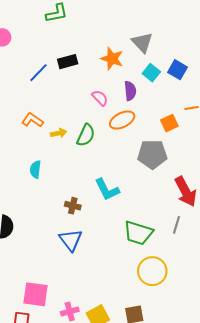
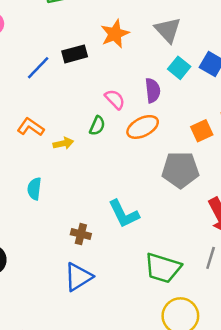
orange star: (112, 59) -> (115, 34), moved, turned 30
green semicircle: (86, 135) -> (97, 126), moved, size x0.7
blue triangle: (71, 240) -> (78, 277), turned 35

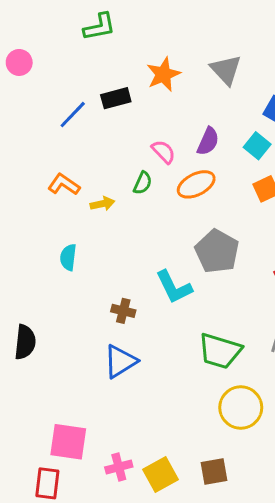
cyan square: (179, 68) -> (257, 146), moved
purple semicircle: (153, 90) -> (208, 141), turned 30
gray pentagon: (180, 170) -> (217, 251), moved, turned 30

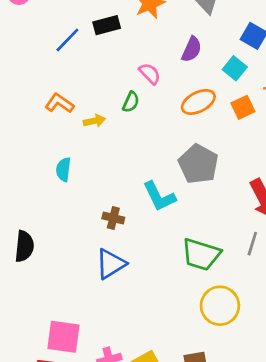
purple semicircle: (208, 141) -> (192, 49), moved
orange ellipse: (196, 184) -> (198, 102), moved

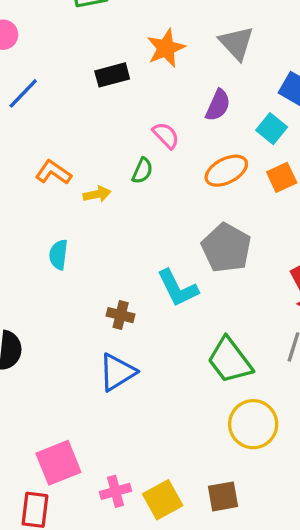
blue line: (67, 40) -> (23, 93), moved
green trapezoid: (201, 254) -> (230, 360), turned 36
pink square: (63, 337) -> (58, 463), turned -30

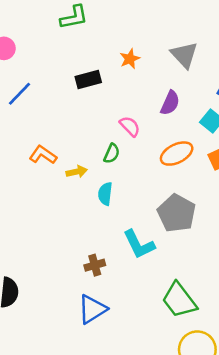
orange star: (166, 48) -> (130, 59), size x0.7
cyan semicircle: (58, 255) -> (105, 194), moved
brown cross: (121, 315) -> (95, 265), turned -30

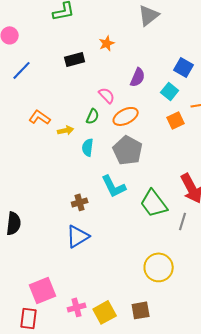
gray triangle: (184, 55) -> (149, 15), moved, turned 35
orange ellipse: (177, 154) -> (126, 116), moved
gray pentagon: (177, 213) -> (128, 150), moved
green trapezoid: (179, 300) -> (154, 203), moved

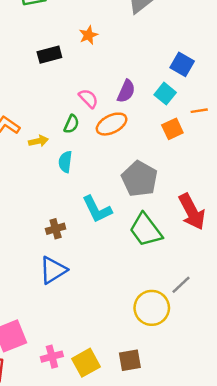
purple semicircle: (138, 77) -> (126, 91), moved
gray pentagon: (128, 150) -> (140, 179), moved
gray line: (183, 221) -> (181, 285), moved, turned 30

